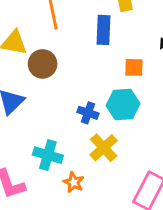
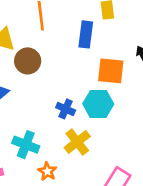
orange square: (134, 67) -> (111, 71), size x1.5

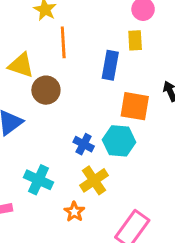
orange star: (47, 171) -> (74, 212), moved

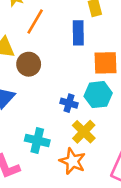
orange line: (63, 42) -> (35, 21), turned 45
orange star: (74, 212) -> (72, 161), size x1.5

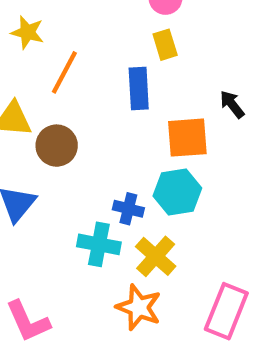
cyan cross: (37, 140) -> (99, 244), moved

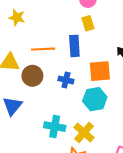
orange line: (64, 72) -> (43, 49), moved, turned 60
blue cross: (128, 209) -> (66, 80), moved

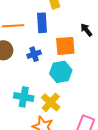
blue cross: (66, 80) -> (34, 54), turned -32

